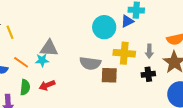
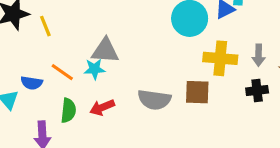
gray semicircle: (90, 63) -> (154, 100), moved

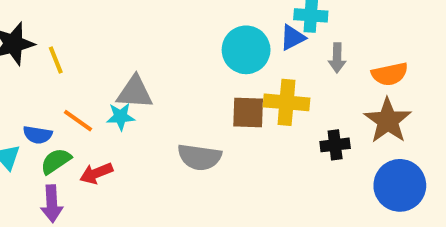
gray arrow: (259, 55) -> (337, 58), moved
brown square: (197, 92) -> (248, 113), moved
red arrow: (102, 107) -> (96, 173), moved
green semicircle: (68, 110) -> (56, 161), moved, turned -130

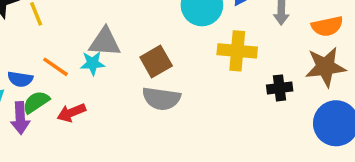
brown square: (248, 113) -> (156, 62), moved, turned -32
brown star: (388, 121) -> (325, 67), turned 30
purple arrow: (52, 204) -> (20, 118), moved

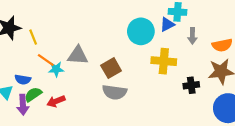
cyan star: (93, 63) -> (56, 69), moved
orange line: (55, 67) -> (46, 60), moved

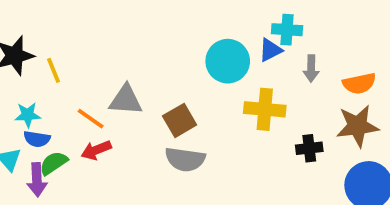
orange line: (46, 60) -> (91, 119), moved
cyan star: (56, 69) -> (28, 115), moved
red arrow: (56, 101) -> (96, 150), moved

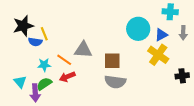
blue triangle: (270, 50) -> (161, 35), moved
yellow cross: (265, 109) -> (158, 55), turned 30
cyan star: (28, 115) -> (44, 65), moved
brown square: (180, 120) -> (112, 61), turned 30
blue semicircle: (37, 139) -> (35, 42), moved

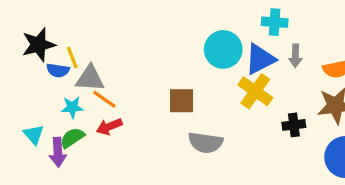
blue triangle: (161, 35) -> (260, 59), size x1.5
gray triangle: (83, 50) -> (90, 78), moved
gray semicircle: (115, 82) -> (206, 143), moved

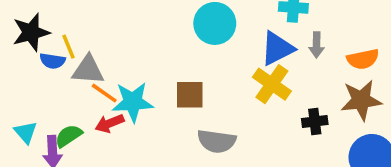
cyan circle: (223, 49) -> (215, 23), moved
cyan star: (72, 107) -> (133, 102), moved, size x1.6

